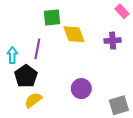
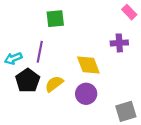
yellow diamond: (74, 34) -> (88, 65), moved
cyan arrow: (12, 55) -> (13, 58), turned -112
yellow semicircle: (33, 100) -> (54, 84), moved

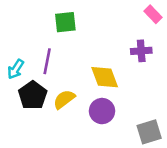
cyan arrow: (13, 58) -> (16, 69), turned -35

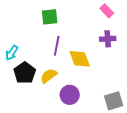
pink rectangle: (153, 14) -> (107, 11), moved
purple line: (47, 61) -> (57, 46), moved
purple circle: (102, 111) -> (70, 95), moved

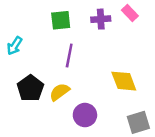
purple cross: (108, 39) -> (101, 19), moved
cyan arrow: (12, 53) -> (15, 46), moved
yellow diamond: (80, 59) -> (124, 81), moved

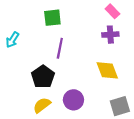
purple cross: (101, 19) -> (110, 35), moved
black pentagon: (30, 88) -> (43, 77), moved
yellow semicircle: (59, 92) -> (42, 105), moved

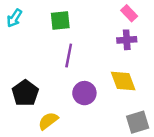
cyan arrow: (12, 40) -> (14, 18), moved
black pentagon: (43, 77) -> (25, 93), moved
purple circle: (73, 100) -> (84, 93), moved

